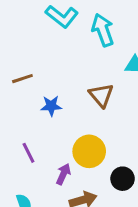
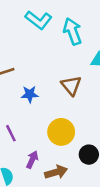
purple arrow: (63, 174) -> (32, 160), moved

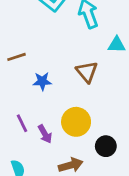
purple arrow: (32, 160) -> (45, 134), moved, turned 126

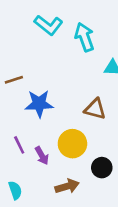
brown triangle: (87, 72) -> (95, 109), moved, turned -35
blue star: (42, 81) -> (39, 104), size x1.5

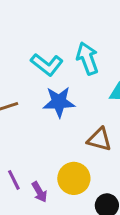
cyan L-shape: (48, 25) -> (47, 64), moved
blue star: (39, 104) -> (59, 102), moved

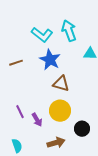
blue star: (59, 102) -> (50, 60), turned 30
brown triangle: (99, 139) -> (61, 84), moved

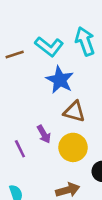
brown line: (16, 63) -> (15, 55), moved
purple arrow: (37, 120) -> (44, 134), moved

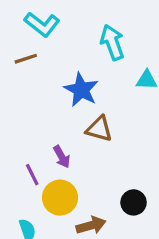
cyan L-shape: (49, 47) -> (42, 24), moved
yellow circle: (73, 147) -> (60, 198), moved

